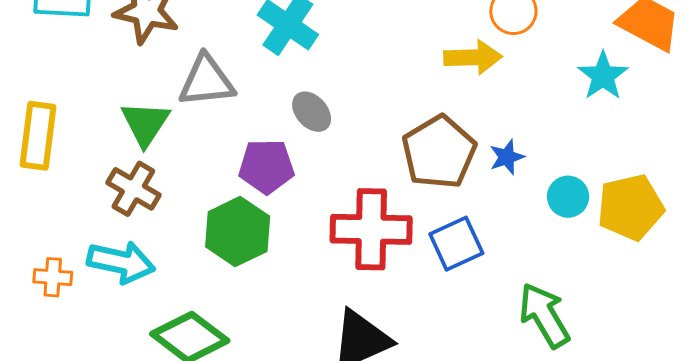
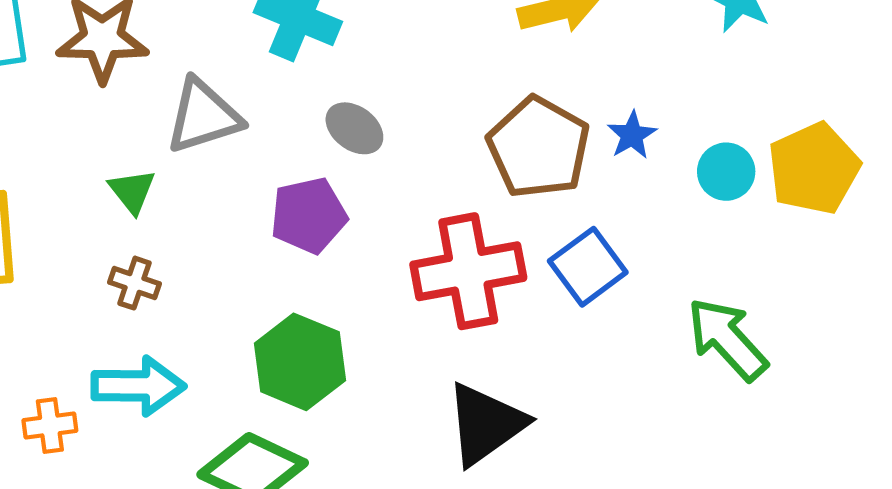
green triangle: (145, 124) -> (132, 191), size x0.7
brown cross: (133, 189) -> (135, 283), size x0.7
green hexagon: (238, 232) -> (300, 362), moved

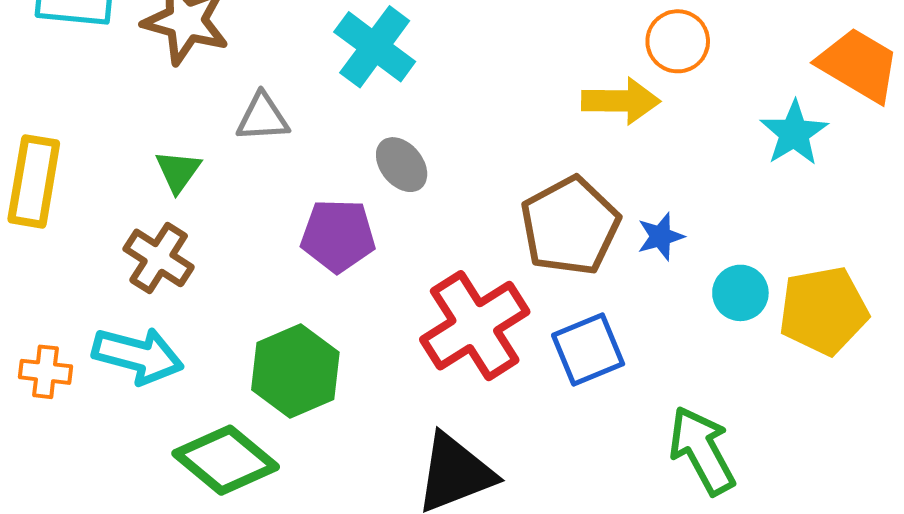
gray triangle: (203, 116) -> (263, 117), size x0.7
red cross: (468, 271) -> (475, 326), turned -36
brown cross: (135, 283) -> (159, 258), size x1.4

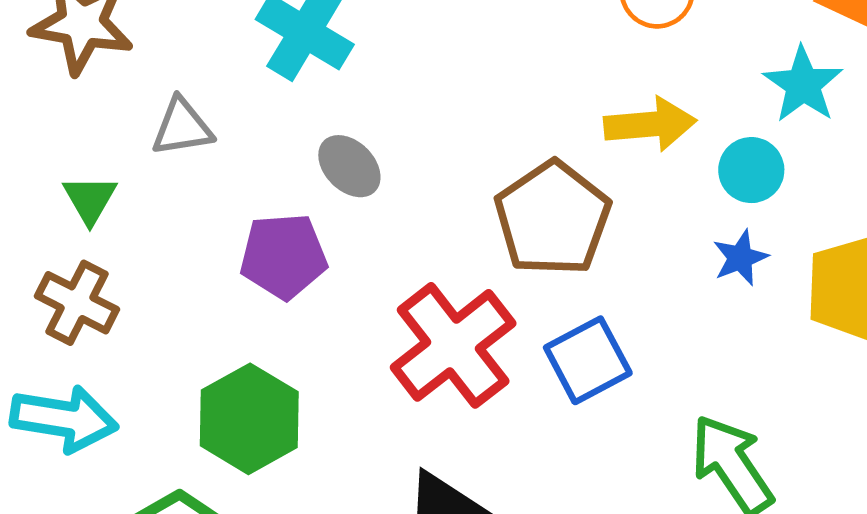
yellow arrow: (621, 101) -> (650, 124), moved
blue star: (661, 236) -> (740, 258), moved
cyan circle: (740, 293) -> (751, 170), moved

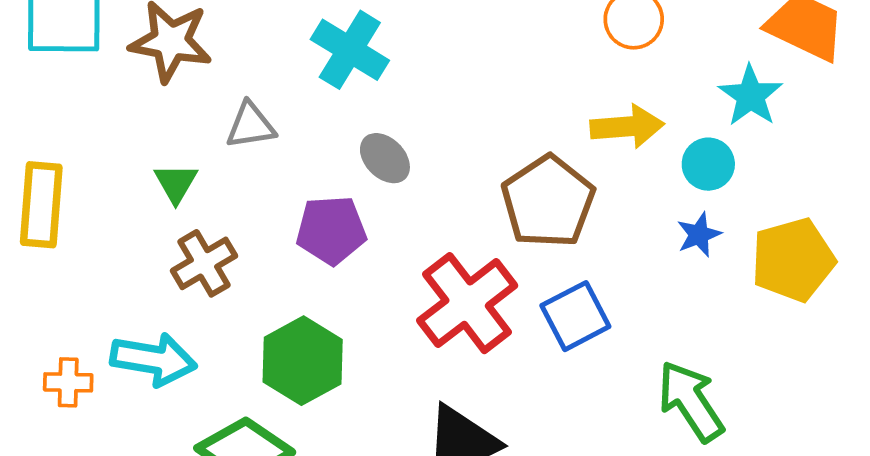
brown cross: (77, 303) -> (204, 263), moved, turned 32

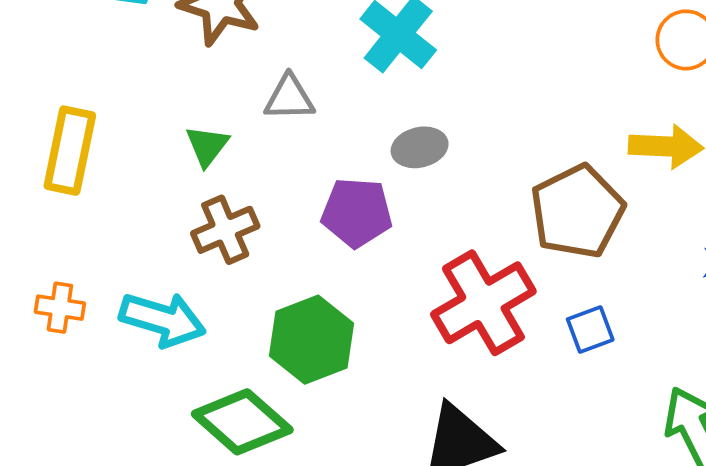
gray ellipse: (385, 158) -> (420, 147), turned -66
blue square: (575, 316) -> (590, 329), size x0.7
orange cross: (68, 382) -> (60, 308), moved

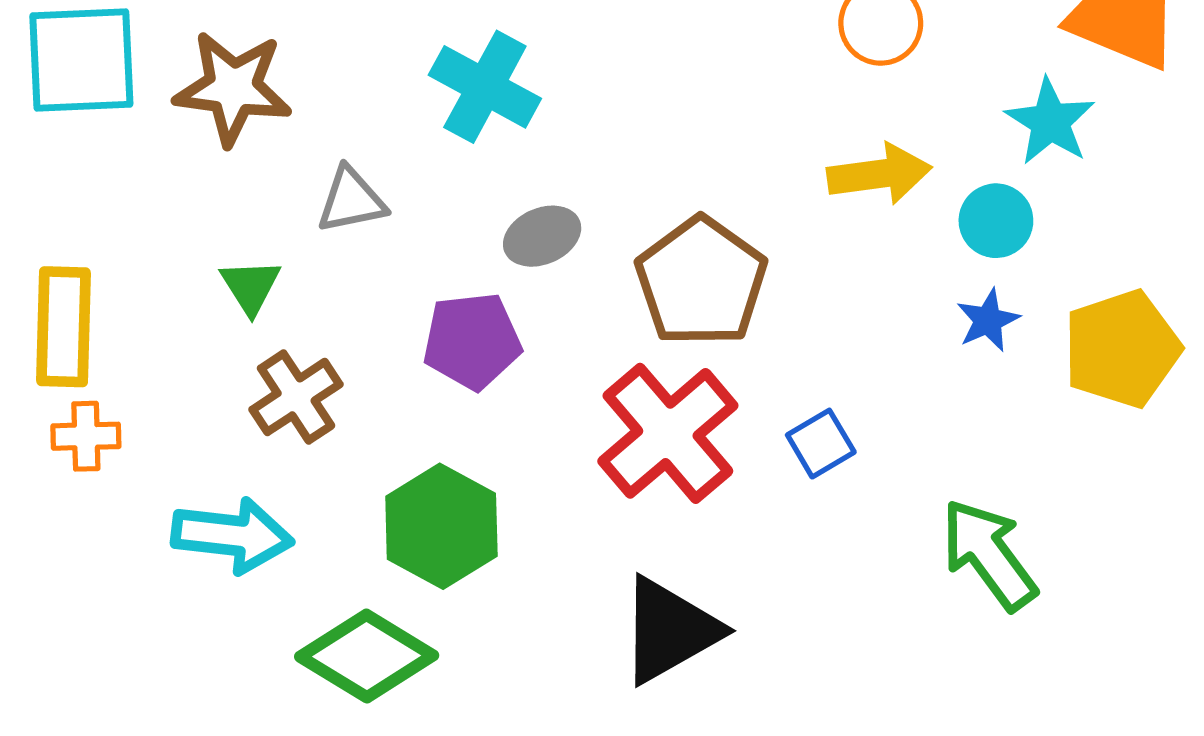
brown pentagon: (577, 211) -> (701, 282), moved
orange cross: (60, 308) -> (86, 436), moved

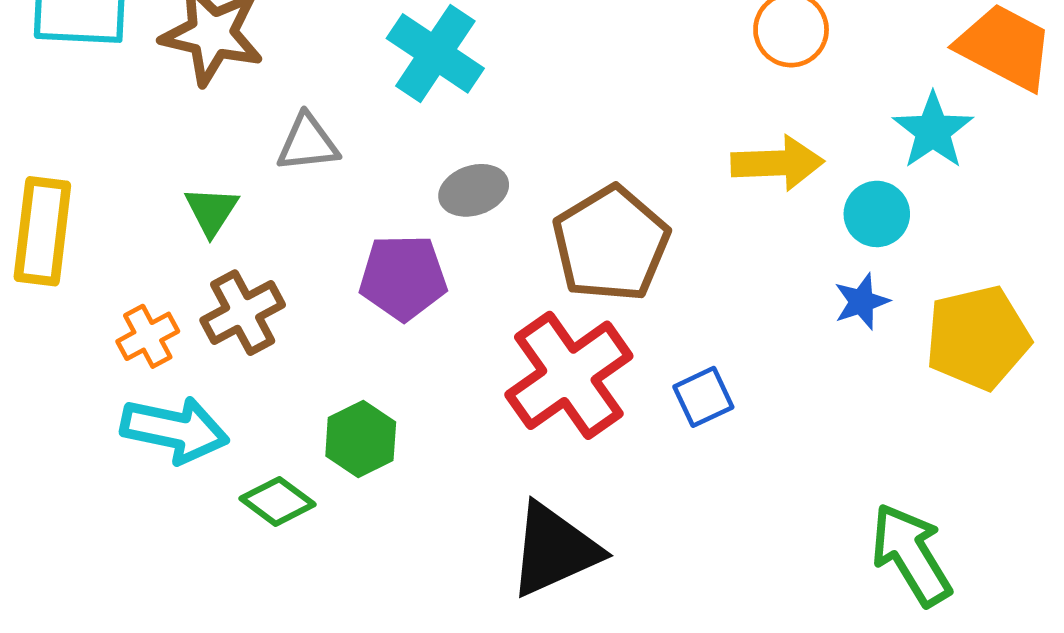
orange cross: (86, 436) -> (148, 336), moved, turned -32
green hexagon: (441, 526) -> (361, 439), size x0.7
green arrow: (989, 554) -> (911, 555), moved
green diamond: (367, 656) -> (277, 501), moved, size x0.6

